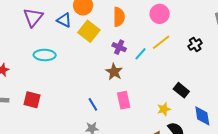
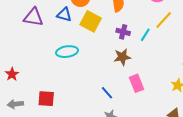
purple triangle: (33, 17) -> (33, 17), turned -50
cyan ellipse: (45, 55) -> (67, 52), moved
brown star: (114, 72) -> (122, 57), turned -30

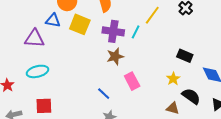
purple triangle: (33, 17) -> (34, 39), moved
purple cross: (123, 32) -> (113, 31), size x1.5
cyan ellipse: (67, 52) -> (38, 71), moved

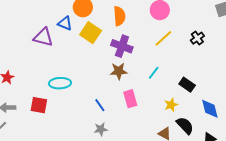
cyan line: (136, 32) -> (154, 73), moved
cyan ellipse: (38, 71) -> (60, 83), moved

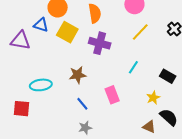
brown star: (119, 71) -> (78, 75), moved

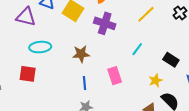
cyan ellipse: (41, 85) -> (40, 47), moved
blue line: (82, 104) -> (84, 83), turned 32
red square: (22, 109) -> (28, 74), moved

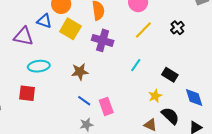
pink rectangle: (115, 76) -> (106, 106), moved
blue line: (84, 83) -> (84, 101), turned -48

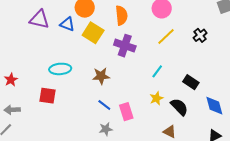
purple triangle: (23, 36) -> (39, 19), moved
yellow star: (155, 96) -> (156, 98), moved
black semicircle: (170, 116) -> (179, 107), moved

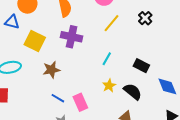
yellow square: (93, 33) -> (35, 41), moved

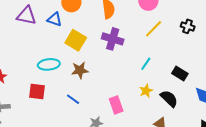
black cross: (145, 18) -> (188, 26), turned -32
brown star: (51, 70) -> (80, 70), moved
blue line: (58, 98) -> (73, 99), moved

